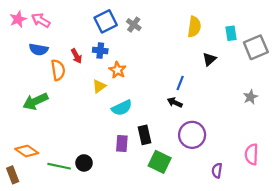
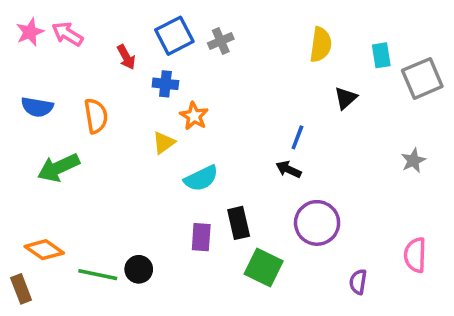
gray cross: (134, 25) -> (221, 41), turned 32
blue semicircle: (39, 49) -> (37, 107), moved
red arrow: (76, 56) -> (126, 57), moved

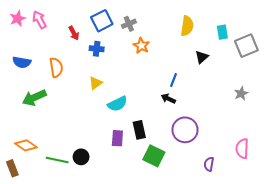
pink arrow: (67, 34) -> (39, 20), turned 30
orange star: (194, 116) -> (141, 46), moved

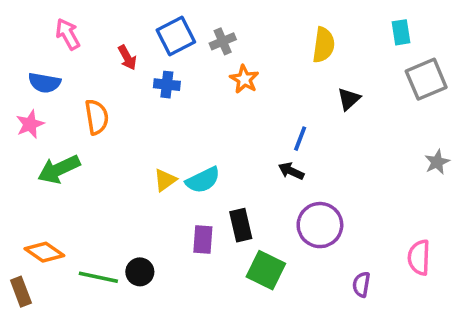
pink star: (18, 19) -> (30, 124), moved
cyan rectangle: (222, 32) -> (401, 32), moved
blue semicircle: (22, 62) -> (44, 83), moved
yellow triangle: (96, 83) -> (165, 180), moved
gray star: (241, 93) -> (437, 162), moved

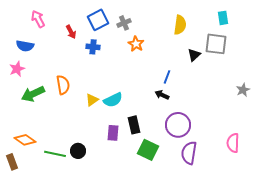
gray square: (426, 79) -> (216, 44), moved, turned 30
orange semicircle: (97, 117) -> (63, 85), moved
purple semicircle: (361, 284) -> (189, 153), moved, size x1.6

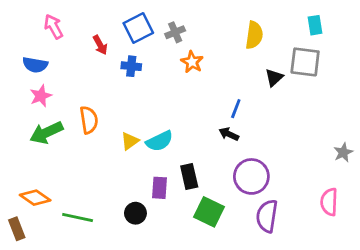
pink star: (17, 69) -> (41, 96), moved
gray star: (243, 90) -> (343, 152), moved
black circle: (78, 151) -> (135, 213), moved

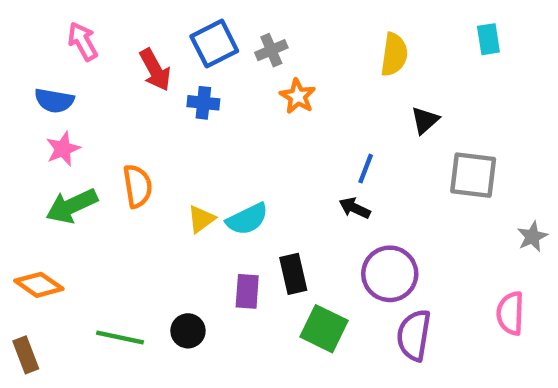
red arrow: (100, 45) -> (155, 70), size x1.4
gray square: (305, 62) -> (473, 175), moved
orange diamond: (35, 198) -> (39, 285), moved
black circle: (135, 213) -> (188, 331), moved

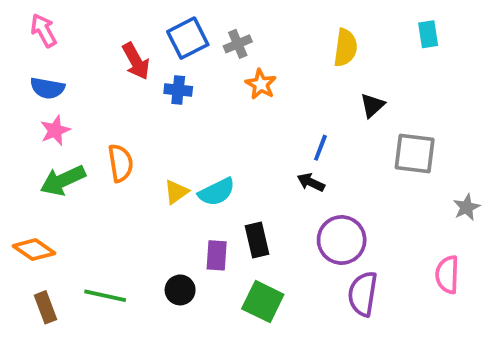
pink arrow: (83, 41) -> (44, 30), moved
green square: (324, 329) -> (263, 302), moved
black circle: (188, 331) -> (180, 290), moved
brown rectangle: (26, 355) -> (46, 307), moved

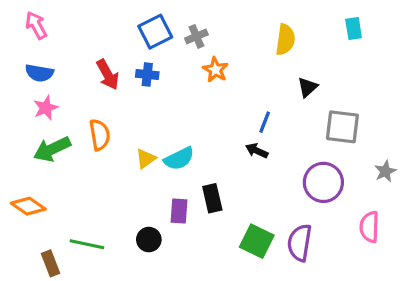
red arrow: (136, 61) -> (108, 74), moved
purple circle: (342, 240) -> (323, 182), moved
green square: (263, 302) -> (257, 241), moved
brown rectangle: (46, 307) -> (50, 263), moved

